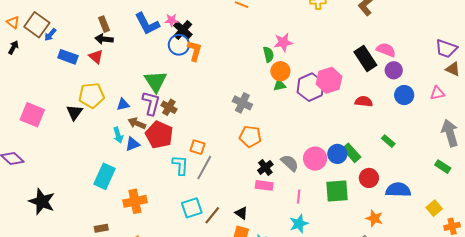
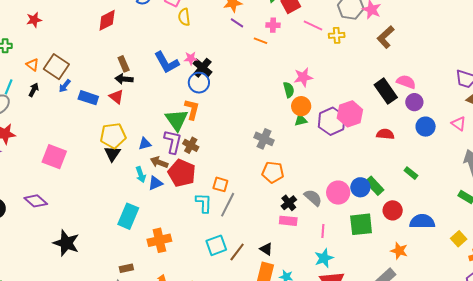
blue arrow: (50, 35) -> (65, 86), moved
orange L-shape: (195, 51) -> (192, 109), moved
pink triangle: (437, 93) -> (459, 124), turned 49
black triangle: (74, 112) -> (112, 154), moved

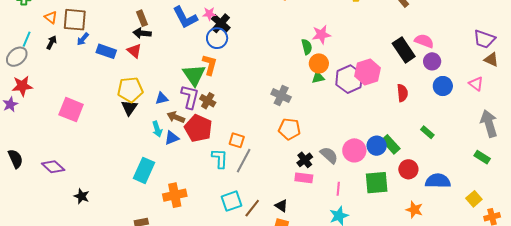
brown square: (56, 67) -> (75, 20), turned -30
red semicircle: (385, 134) -> (402, 93), turned 78
purple diamond: (36, 201) -> (53, 167), moved
black star: (66, 243) -> (82, 196), size x0.6

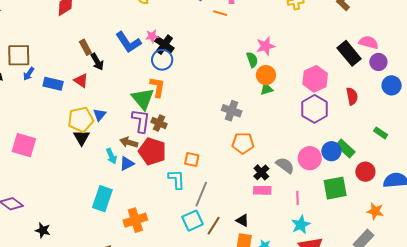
black arrow: (142, 33) -> (97, 62), moved, turned -120
purple hexagon: (349, 79) -> (315, 109), moved
blue triangle: (162, 98) -> (100, 115), moved, turned -32
gray line: (244, 161) -> (201, 194), moved

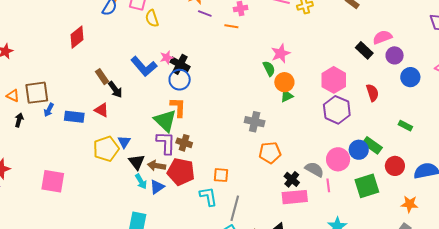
pink semicircle: (369, 42) -> (382, 37), turned -30
black rectangle: (349, 53) -> (364, 50), size x0.7
black triangle: (82, 138) -> (137, 162), moved
pink rectangle: (262, 190) -> (295, 197), size x1.4
pink line: (298, 198) -> (328, 185), moved

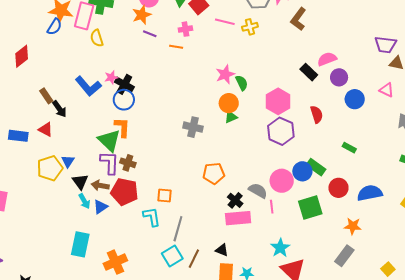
green semicircle: (269, 69) -> (242, 83), moved
gray cross: (255, 122) -> (193, 127), moved

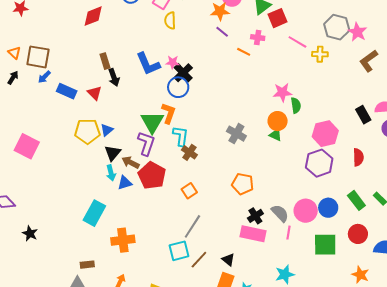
green triangle: (231, 117) -> (276, 135), turned 32
brown cross: (128, 163) -> (189, 152), moved
green rectangle: (316, 167) -> (356, 200), moved
orange square: (165, 195) -> (189, 191), turned 35
cyan L-shape: (152, 217) -> (181, 136), moved

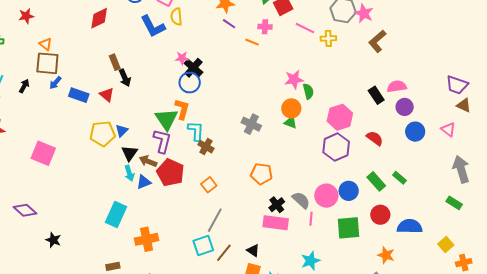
orange triangle: (14, 53) -> (46, 44), moved
blue L-shape: (148, 64) -> (153, 26), moved
red semicircle: (358, 157) -> (375, 138), turned -48

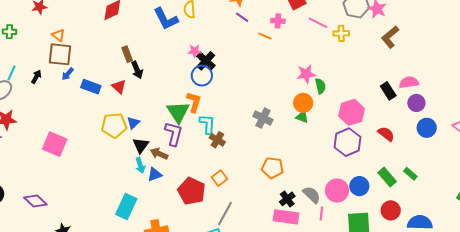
red pentagon: (170, 173) -> (192, 191), moved

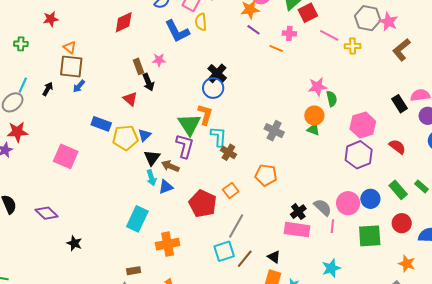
pink star: (195, 51) -> (159, 60), moved
blue rectangle: (91, 87) -> (101, 124), moved
orange pentagon: (272, 168) -> (266, 175), moved

